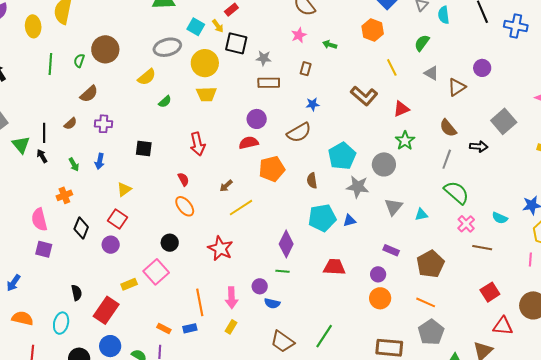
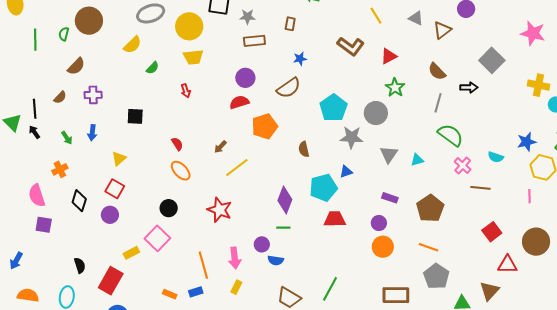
red arrow: (198, 144) -> (186, 91), moved, size x0.6
brown semicircle: (312, 181) -> (304, 149), moved
cyan pentagon: (322, 218) -> (323, 188), moved

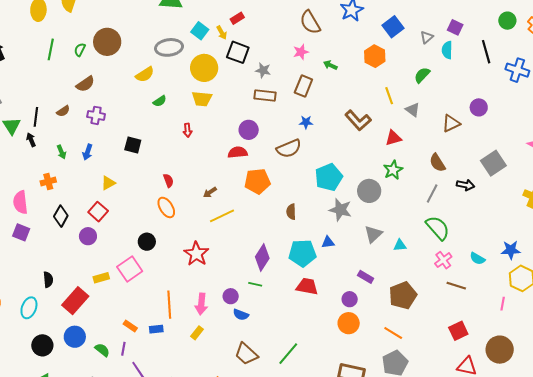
gray triangle: (416, 18) -> (413, 110), moved
brown rectangle: (290, 24) -> (303, 86), size x1.5

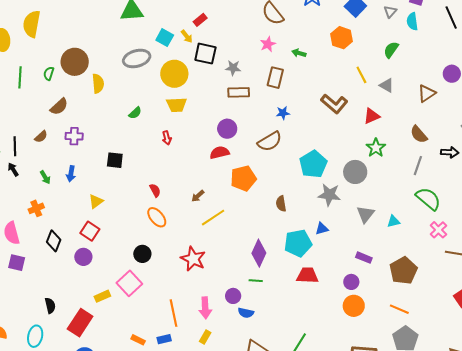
yellow semicircle: (145, 74) -> (98, 84), moved, turned -54

